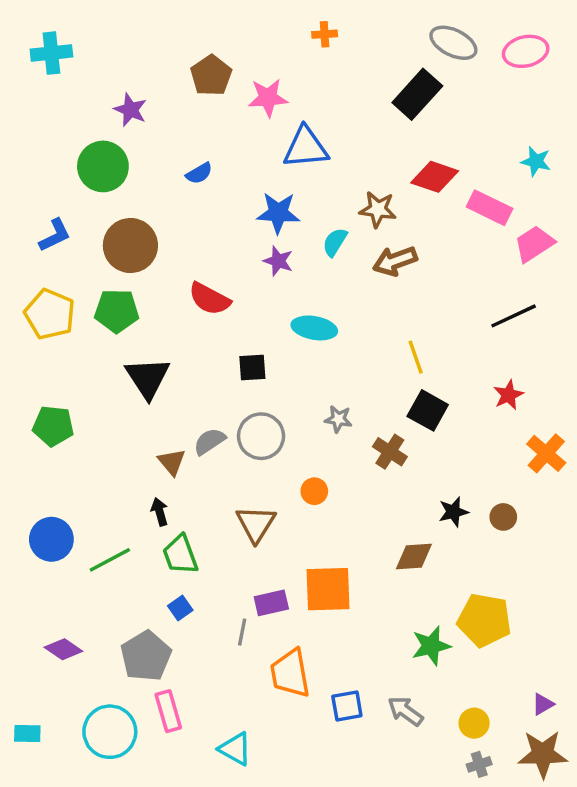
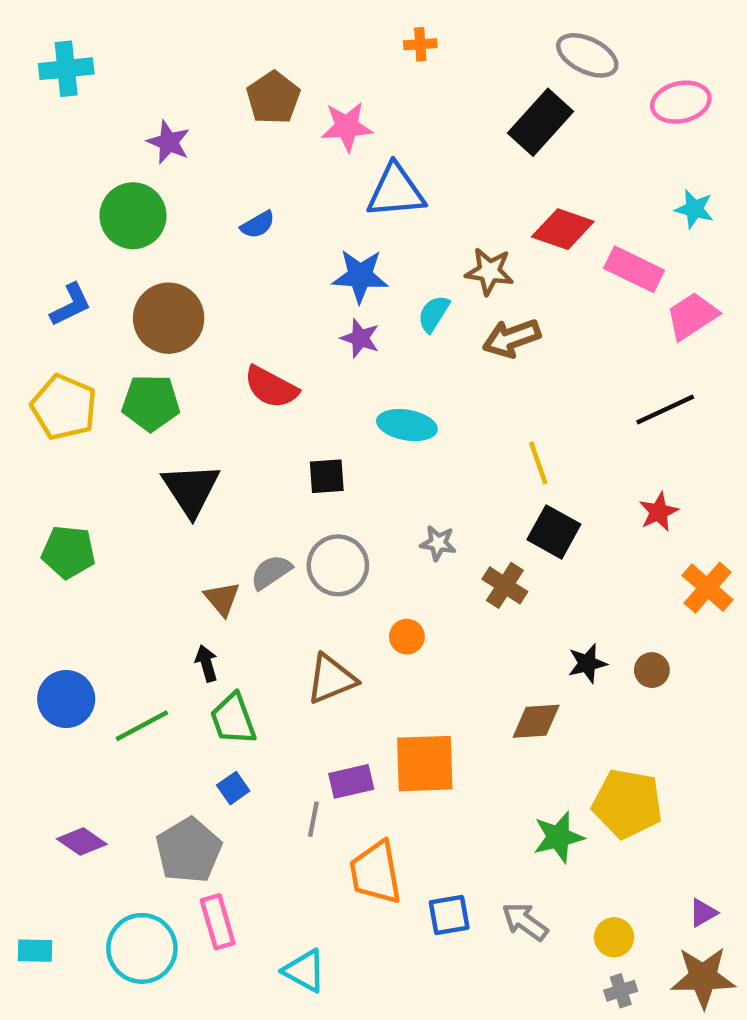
pink ellipse: (526, 51) -> (681, 102), moved
brown triangle: (256, 524) -> (331, 679), turned 36

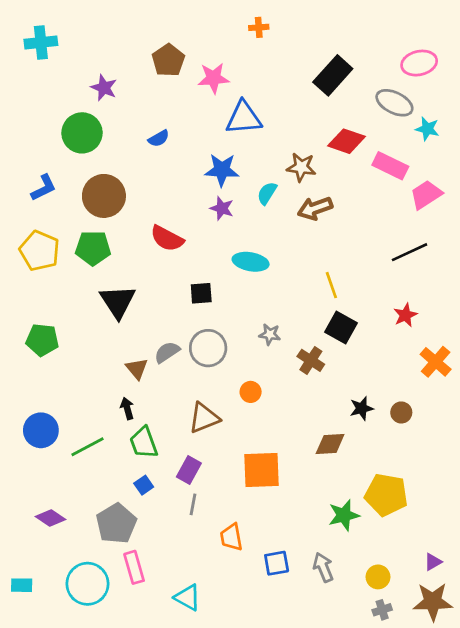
gray ellipse: (587, 55) -> (394, 103), moved
purple rectangle: (351, 781) -> (189, 470), moved, turned -48
orange trapezoid: (376, 873) -> (231, 537), size x0.7
gray arrow: (525, 922) -> (323, 567), turned 32

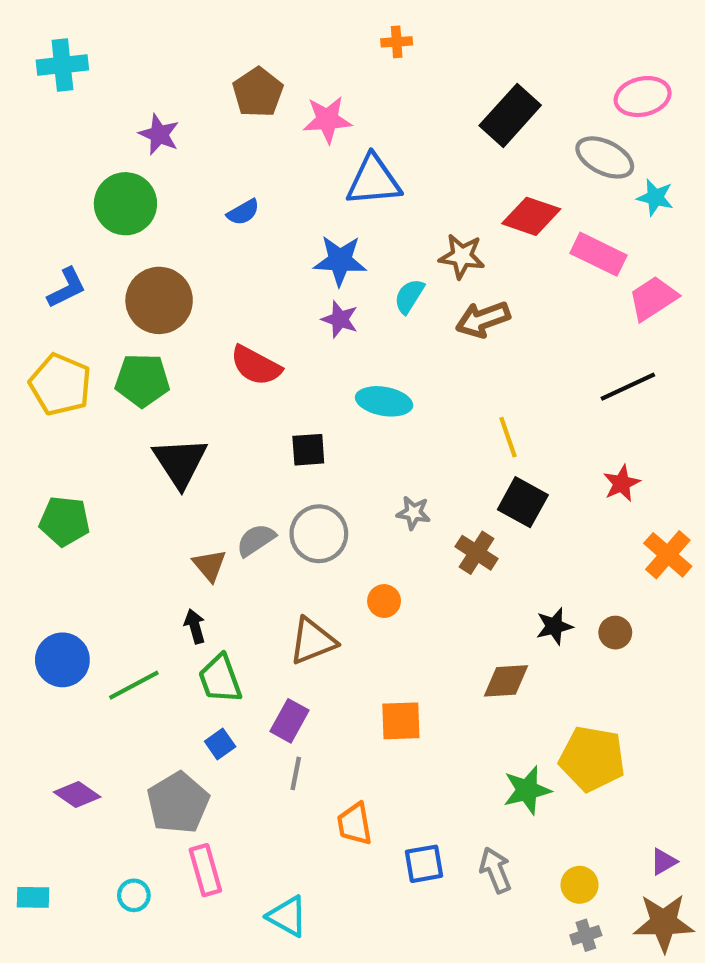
orange square: (262, 470) -> (401, 721), size x0.7
cyan circle: (87, 584) -> (134, 895), size x0.5

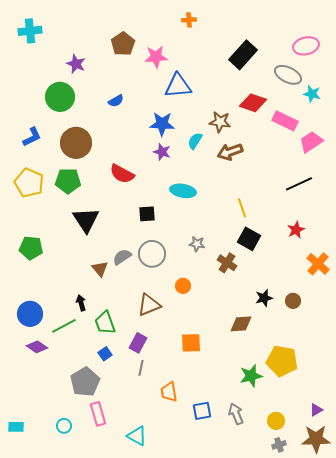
black arrow: (195, 626) -> (81, 303), moved
purple diamond: (77, 794) -> (37, 347), moved

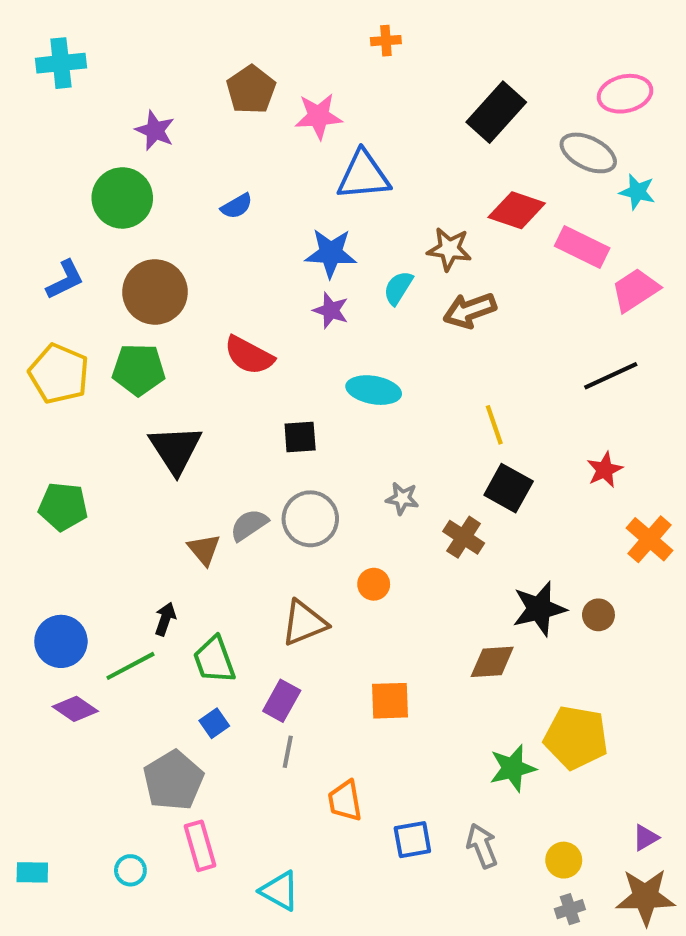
black star: (264, 298) -> (539, 609), size x1.5
black arrow: (81, 303) -> (165, 619), turned 35

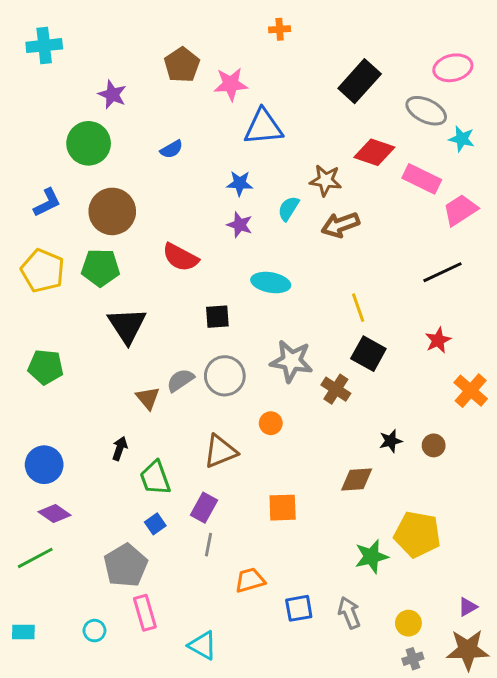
blue star: (331, 253) -> (240, 183), size x0.7
gray star: (402, 498) -> (291, 361), size x1.8
black star: (539, 609) -> (391, 441), size x0.6
green line: (130, 666) -> (35, 558), moved
orange trapezoid: (345, 801) -> (250, 580), turned 84

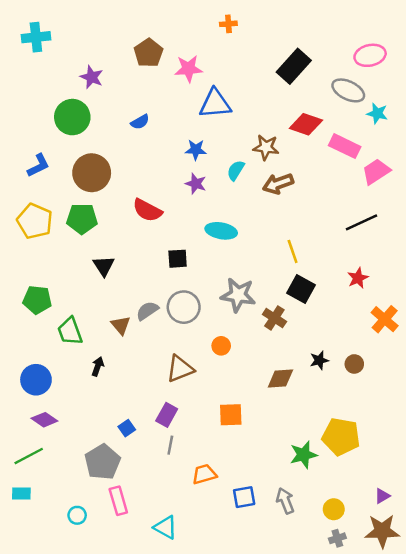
black triangle: (127, 325) -> (104, 266), size x0.7
green trapezoid: (155, 478) -> (70, 331), moved
brown diamond: (357, 479) -> (280, 379), moved
cyan rectangle: (23, 632) -> (21, 493), moved

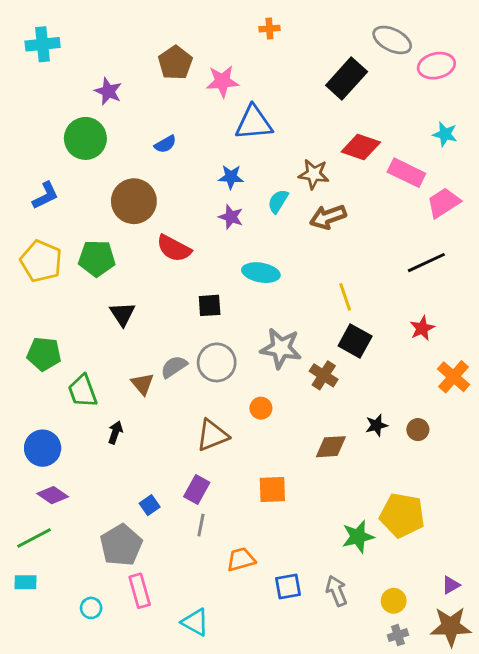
gray ellipse: (348, 90) -> (392, 40), moved
brown circle: (92, 173) -> (134, 201), moved

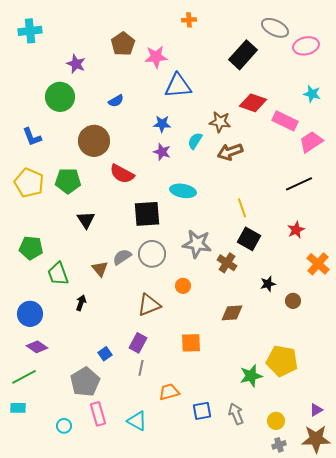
blue L-shape: (45, 196) -> (32, 137), turned 95
black square: (210, 305) -> (147, 214), size x1.6
black star: (377, 425) -> (268, 284), moved
cyan triangle: (195, 622) -> (137, 421), moved

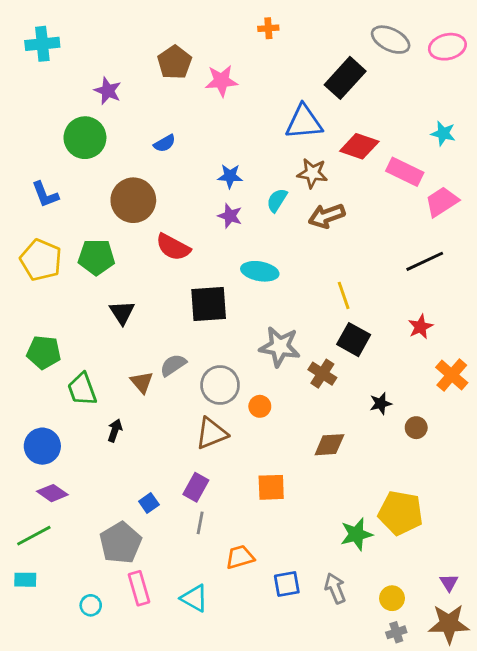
pink ellipse: (306, 46) -> (447, 47), moved
blue triangle: (178, 86) -> (304, 122), moved
gray circle: (152, 254) -> (220, 385), moved
purple triangle: (316, 410) -> (449, 583), turned -32

